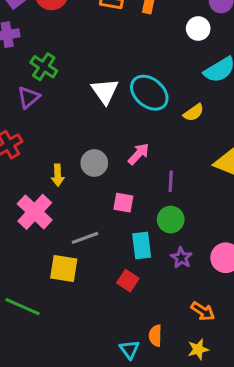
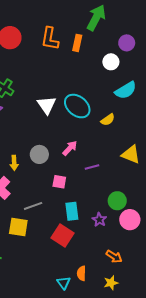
purple line: (171, 181) -> (92, 167), turned 72
green circle: (171, 220) -> (117, 201), moved
red square: (128, 281) -> (62, 235), size x1.5

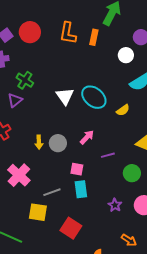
yellow arrow: (14, 163) -> (39, 142), moved
green circle: (117, 201) -> (132, 173), moved
cyan rectangle: (72, 211) -> (81, 189), moved
red square: (62, 235) -> (71, 228), moved

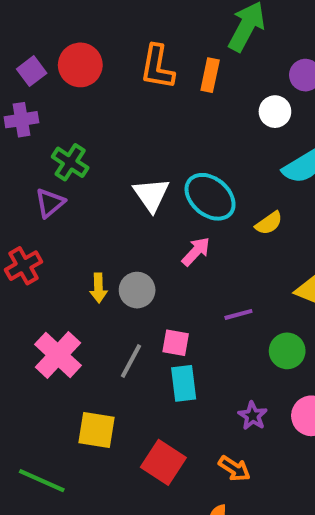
pink arrow: (87, 137) -> (196, 252), moved
gray line: (52, 192) -> (131, 361), moved, turned -42
orange arrow: (129, 240) -> (234, 469), moved

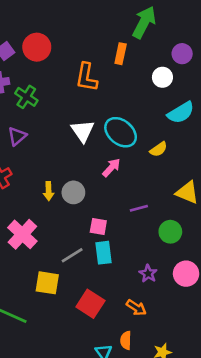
orange L-shape: (157, 67) -> (87, 77), moved
green cross: (70, 162) -> (26, 97), moved
gray line: (131, 361) -> (72, 255), moved, turned 30

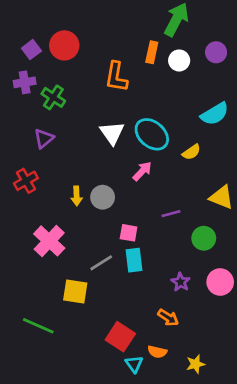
white circle: (162, 77) -> (179, 60), moved
red square: (90, 304) -> (120, 337), moved
orange semicircle: (126, 340) -> (157, 352), turned -78

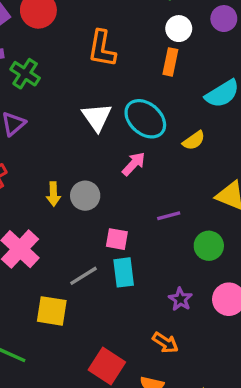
orange rectangle: (152, 52) -> (170, 62), moved

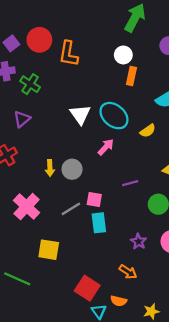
white circle: (179, 29) -> (123, 55), moved
orange L-shape: (102, 49) -> (69, 54), moved
gray line: (83, 276) -> (71, 209), moved

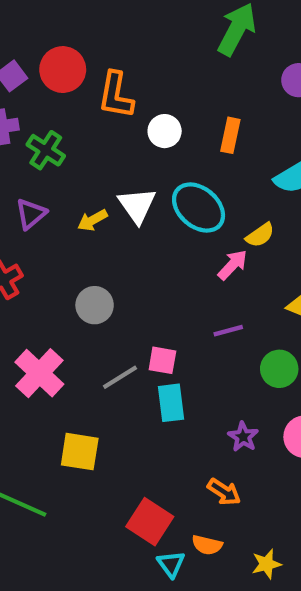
white circle: (123, 55) -> (165, 131), moved
pink arrow: (106, 147) -> (233, 265), moved
yellow arrow: (50, 168) -> (92, 220), moved, turned 63
gray circle: (72, 169) -> (95, 305), moved

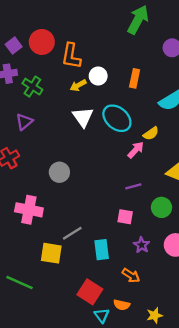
yellow arrow: (92, 220) -> (78, 85), moved
pink square: (162, 360) -> (125, 217), moved
pink cross: (39, 373) -> (29, 210), turned -32
gray line: (120, 377) -> (72, 233), moved
cyan rectangle: (171, 403) -> (102, 250), moved

